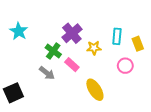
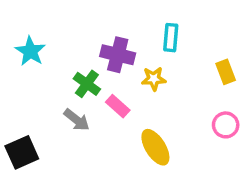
purple cross: (72, 33) -> (118, 55), turned -36
cyan rectangle: (117, 36) -> (171, 38), moved
pink circle: (125, 66) -> (226, 125), moved

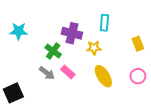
cyan star: (30, 51) -> (19, 31), turned -30
pink rectangle: (118, 106) -> (68, 72), moved
yellow ellipse: (155, 147) -> (103, 76), moved

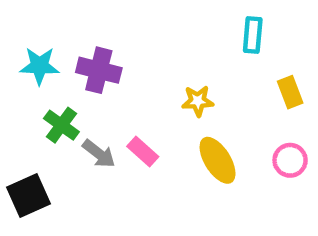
cyan rectangle: (104, 23) -> (253, 35), moved
purple cross: (72, 33) -> (99, 70), moved
green cross: (53, 51) -> (61, 125), moved

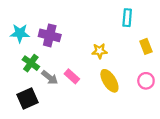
black square: (28, 195) -> (28, 99), moved

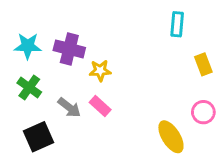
yellow star: (100, 51) -> (100, 71), moved
green cross: (31, 63) -> (29, 87), moved
yellow ellipse: (109, 81) -> (171, 137), moved

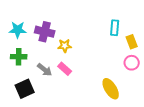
cyan rectangle: (177, 24) -> (115, 28), moved
green cross: (29, 87) -> (19, 57), turned -35
pink circle: (203, 112) -> (132, 63), moved

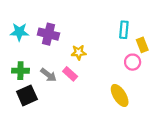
yellow star: (65, 46) -> (79, 52), moved
green cross: (19, 57) -> (20, 71), moved
pink circle: (132, 63) -> (133, 62), moved

